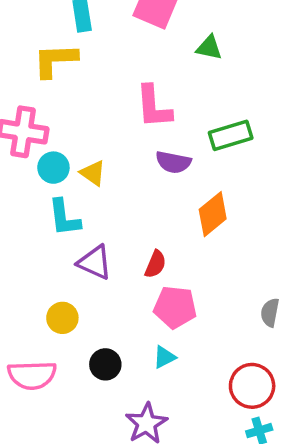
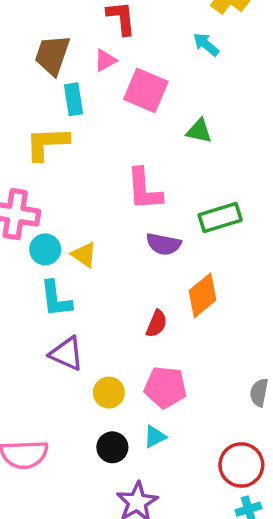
purple triangle: (95, 262) -> (66, 354), moved
red semicircle: (155, 264) -> (157, 324), moved
yellow circle: (62, 318) -> (109, 393), moved
black circle: (105, 364) -> (112, 447), moved

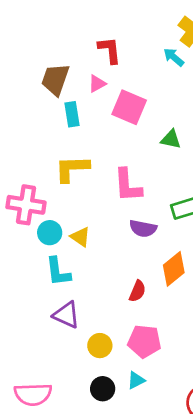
cyan arrow: (206, 44) -> (174, 57), moved
yellow L-shape: (47, 143) -> (72, 169), moved

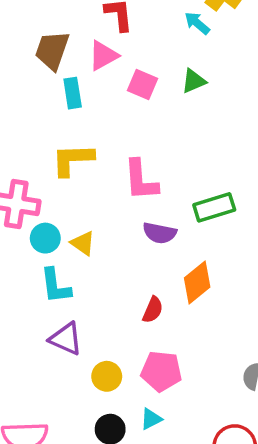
pink triangle: (97, 84) -> (103, 56), size x1.4
pink square: (129, 107) -> (143, 85), size x0.7
green triangle: (171, 139) -> (194, 81), moved, turned -35

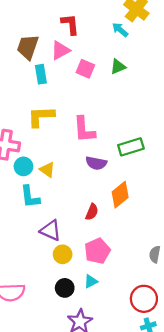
purple triangle: (66, 339) -> (51, 230), moved
pink pentagon: (161, 371) -> (97, 251), turned -30

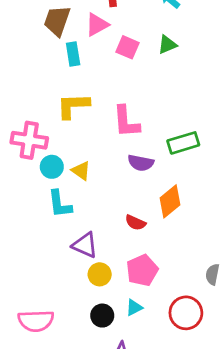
red semicircle: (92, 212) -> (135, 223), turned 91
red circle: (144, 299) -> (186, 313), moved

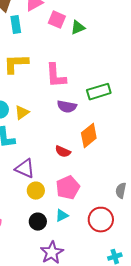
green triangle: (167, 45) -> (78, 28), moved
yellow triangle: (81, 171) -> (22, 113), turned 49

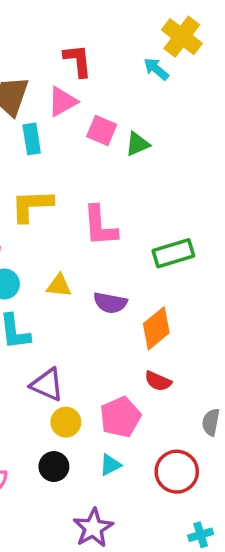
purple semicircle: (67, 107) -> (110, 303), moved
yellow triangle: (22, 113) -> (59, 286), moved, turned 42
red semicircle: (63, 152) -> (158, 381), moved
black circle: (38, 222) -> (54, 467), moved

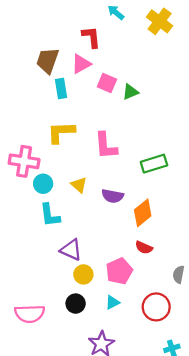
cyan arrow: (156, 69) -> (116, 12), moved
yellow triangle: (59, 286) -> (79, 185), turned 36

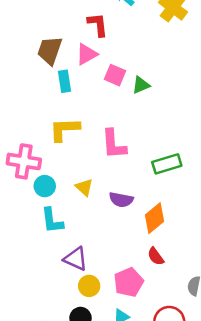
red semicircle: (144, 248) -> (156, 256), turned 30

